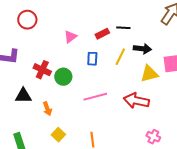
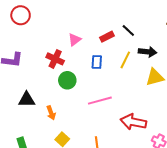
red circle: (27, 20) -> (21, 15), moved
black line: (123, 28) -> (128, 30), turned 40
red cross: (42, 70) -> (55, 59), moved
red arrow: (136, 101) -> (133, 122), moved

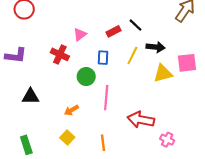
green circle: (67, 80) -> (86, 77), moved
pink line: (100, 101) -> (106, 98), turned -70
orange arrow: (51, 113) -> (71, 110), moved, turned 80

